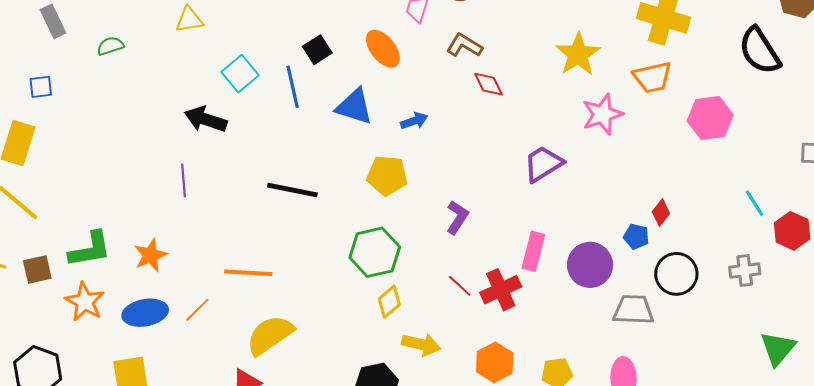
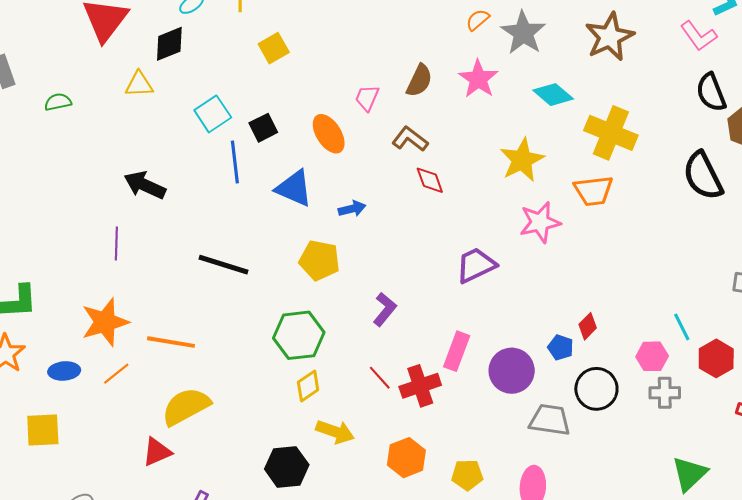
cyan square: (240, 74) -> (213, 114), moved
pink hexagon: (710, 118) -> (652, 356), moved, size x0.7
orange star: (151, 255) -> (105, 322), moved, size x1.4
blue ellipse: (145, 313) -> (64, 371), size x0.7

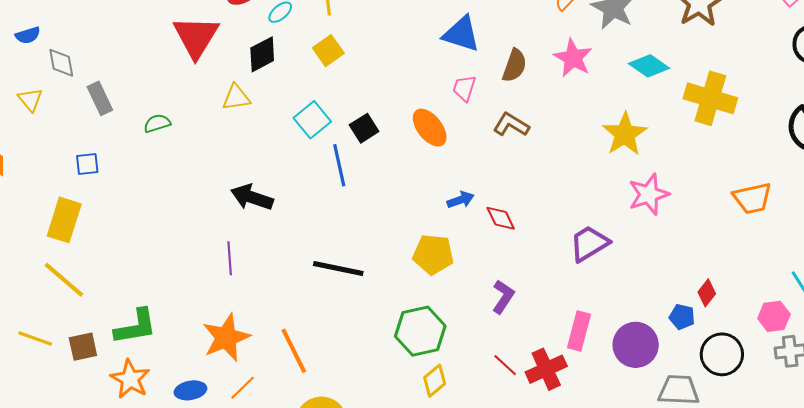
yellow square: (274, 48) -> (328, 51), moved
red diamond: (430, 180) -> (501, 218), moved
blue triangle: (294, 188) -> (461, 34), moved
orange trapezoid: (594, 191) -> (752, 198), moved
orange line: (171, 342) -> (294, 351), turned 60

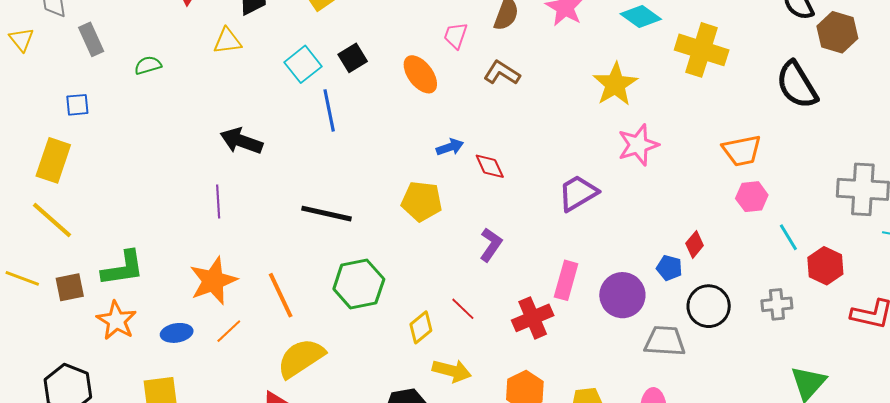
black square: (364, 128) -> (353, 58), moved
pink hexagon: (774, 316) -> (752, 197), moved
green hexagon: (420, 331) -> (359, 284), moved
red line: (505, 365) -> (463, 309), moved

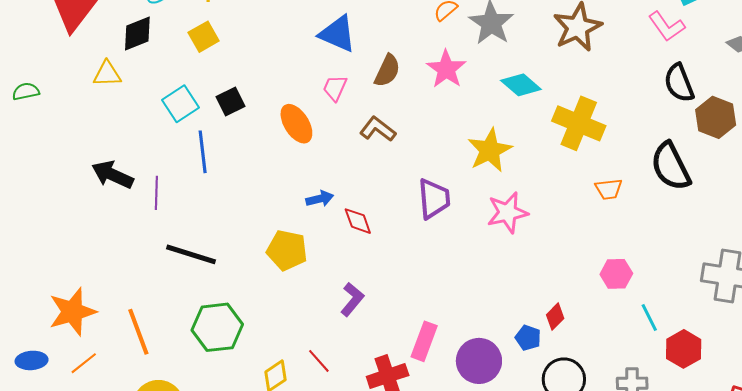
orange trapezoid: (742, 151) -> (609, 189), moved, size x0.7
purple trapezoid: (578, 193) -> (434, 199), moved, turned 111
purple line: (218, 201) -> (156, 193), moved

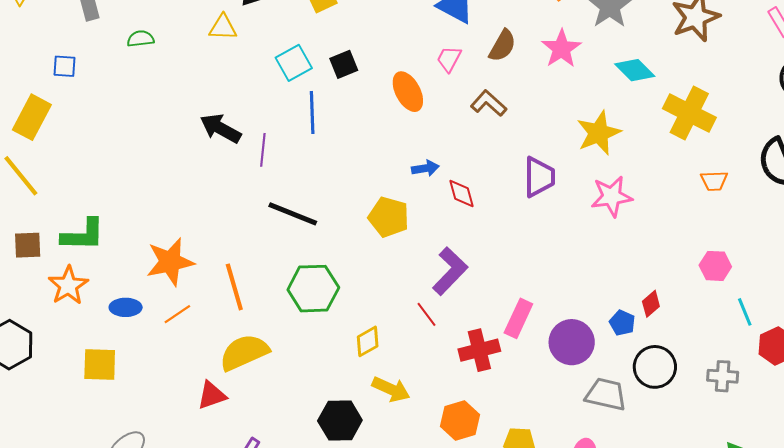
purple L-shape: (352, 299) -> (450, 271), size x1.4
red line: (319, 361) -> (427, 314), moved

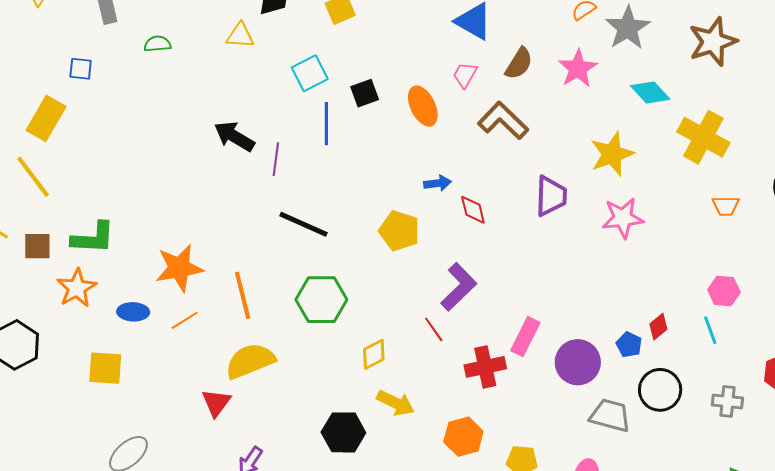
black square: (344, 64) -> (365, 93), moved
brown L-shape: (489, 103) -> (503, 121), size x1.4
cyan line: (745, 312) -> (710, 330), moved
red triangle: (212, 395) -> (216, 403), turned -36

